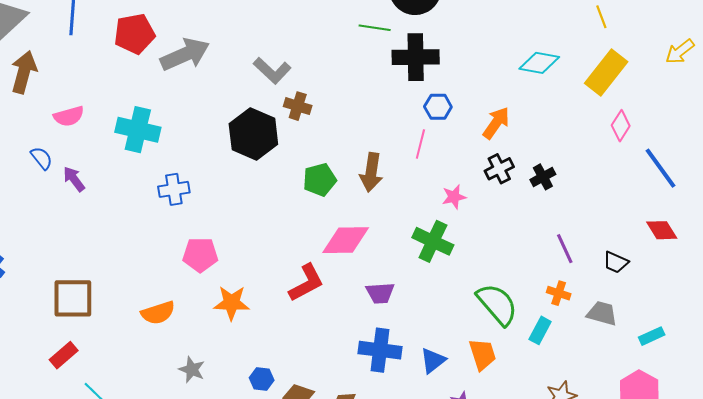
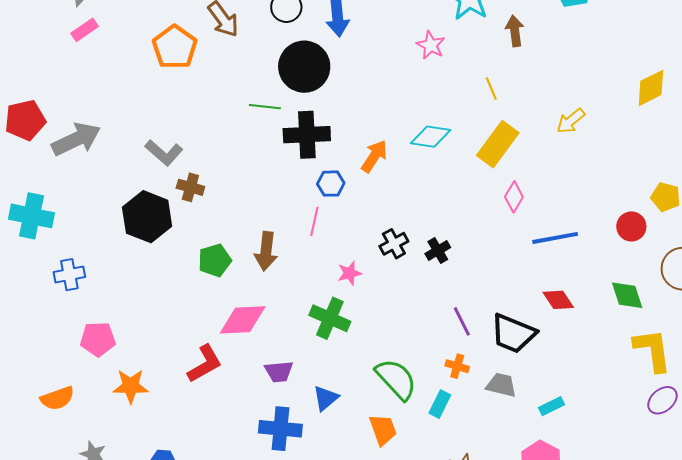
orange arrow: (496, 123) -> (374, 156), moved
blue line: (661, 168) -> (555, 238), turned -63
black trapezoid: (616, 262) -> (513, 334), size x1.8
blue triangle: (433, 361) -> (326, 398), moved

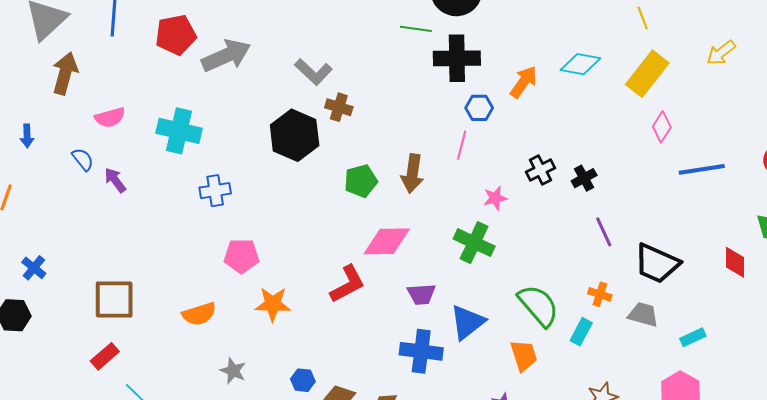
red diamond: (558, 300) -> (735, 262), moved, turned 32
purple line: (462, 321) -> (604, 232), moved
blue triangle: (326, 398) -> (467, 322), size x1.4

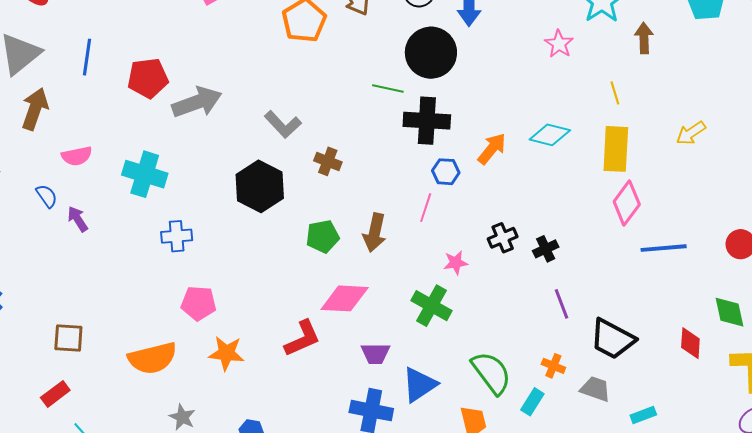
yellow rectangle: (647, 74) -> (616, 149), turned -39
brown cross: (339, 107) -> (328, 161), moved
pink diamond: (662, 127) -> (627, 203), size x1.4
brown square: (114, 300) -> (68, 338), size x0.7
orange semicircle: (199, 314) -> (152, 358), size x1.4

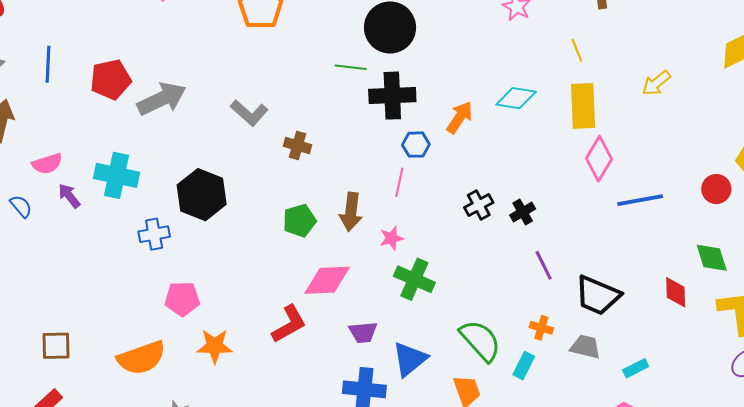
black hexagon: (260, 186) -> (202, 195), moved
purple arrow: (78, 219) -> (69, 196), moved
pink star: (456, 263) -> (391, 238), moved

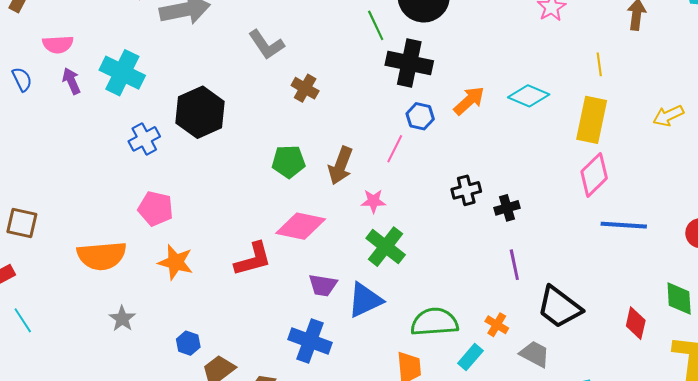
green line: (351, 67) -> (376, 25), turned 44
blue cross: (154, 234) -> (144, 139), turned -32
green semicircle: (480, 340) -> (434, 322), turned -66
blue triangle: (410, 359) -> (365, 300), moved

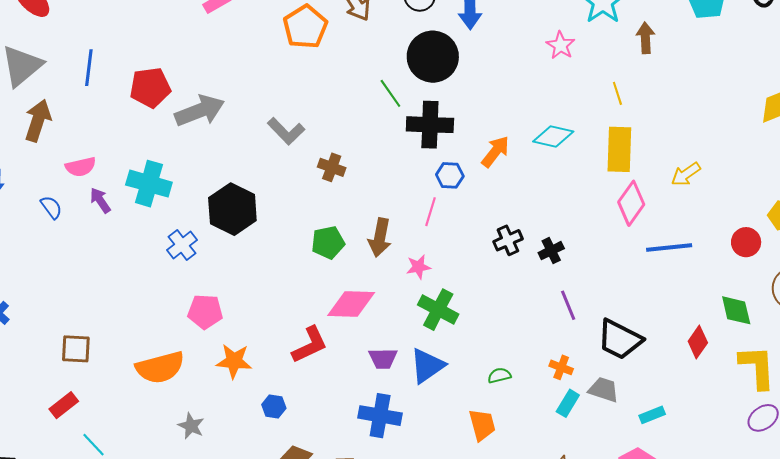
yellow arrow: (668, 116) -> (686, 174), moved
green semicircle: (434, 322) -> (499, 375), size x0.5
red diamond: (636, 323) -> (698, 342), turned 32
blue hexagon: (188, 343) -> (274, 406), moved
cyan rectangle: (470, 357) -> (568, 403), moved

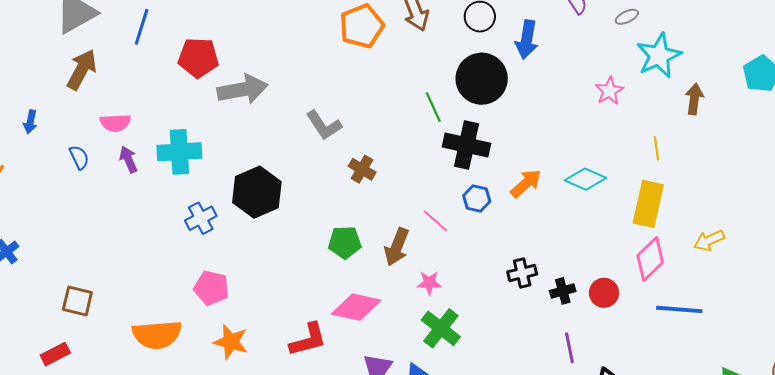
cyan cross: (149, 184) -> (179, 152), turned -30
pink line: (430, 212) -> (435, 221), moved, turned -76
red circle: (746, 242) -> (604, 293), moved

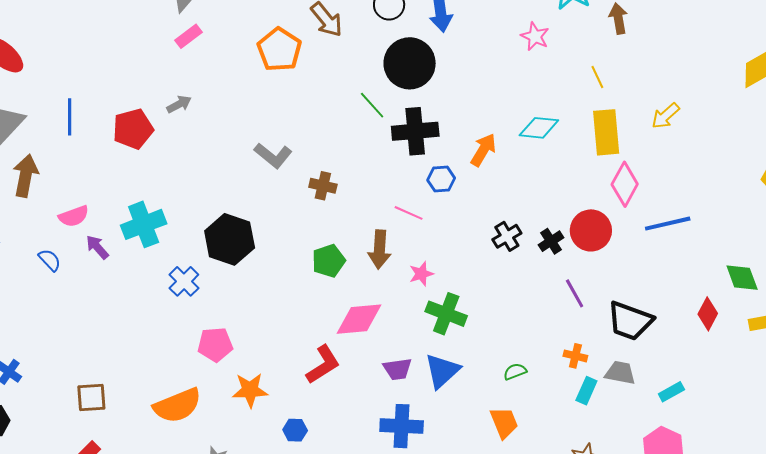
gray arrow: (243, 89) -> (179, 104), moved, size x0.5
yellow arrow: (709, 240) -> (665, 116), moved
red circle: (604, 293) -> (591, 230), size x1.4

